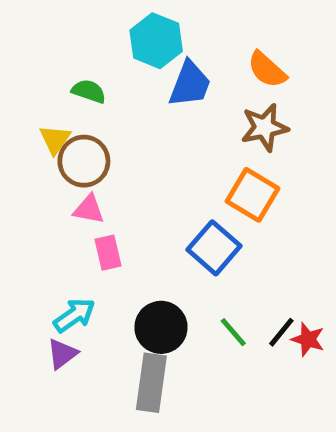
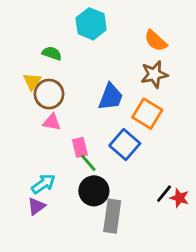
blue trapezoid: (190, 84) -> (111, 97), moved
pink rectangle: (108, 253) -> (80, 147), moved
green line: (233, 332) -> (88, 163), moved
gray rectangle: (151, 383) -> (112, 216), moved

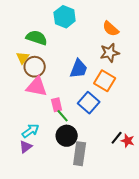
green semicircle: (52, 53) -> (37, 38), size x1.5
pink triangle: (52, 122) -> (37, 87), size x1.6

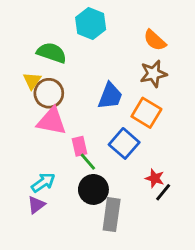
red star: (128, 141) -> (155, 178), moved

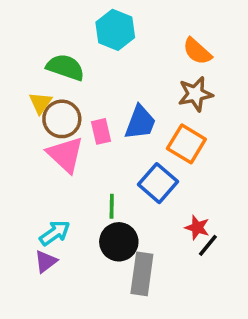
pink triangle: (52, 121) -> (65, 155), turned 32
pink rectangle: (79, 146) -> (101, 131), moved
green line: (88, 162) -> (112, 206), turned 42

